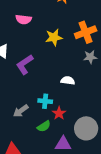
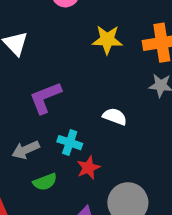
purple L-shape: (25, 64) -> (45, 98), moved
green semicircle: (44, 126) -> (45, 182), moved

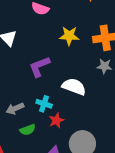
purple L-shape: (45, 98) -> (39, 67), moved
white semicircle: (115, 117) -> (74, 87), size x1.5

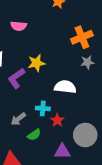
yellow star: (69, 36) -> (36, 63), moved
purple L-shape: (39, 67) -> (16, 78), moved

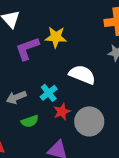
cyan cross: (43, 108) -> (49, 93), turned 32
gray circle: (85, 135) -> (89, 121), moved

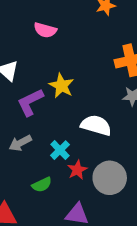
yellow star: (56, 37) -> (61, 86), turned 30
gray arrow: (16, 97) -> (20, 143), moved

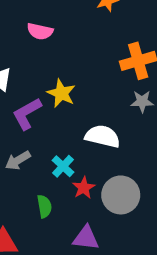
green semicircle: (42, 185) -> (44, 206), turned -72

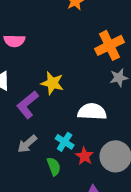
pink semicircle: (40, 31) -> (14, 41), moved
green semicircle: (44, 206) -> (54, 166), moved

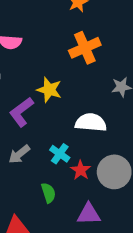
orange cross: (109, 45) -> (85, 48), moved
green semicircle: (54, 166) -> (48, 193), moved

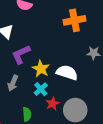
yellow star: (49, 90) -> (41, 69), moved
gray arrow: (19, 154) -> (13, 83), turned -42

